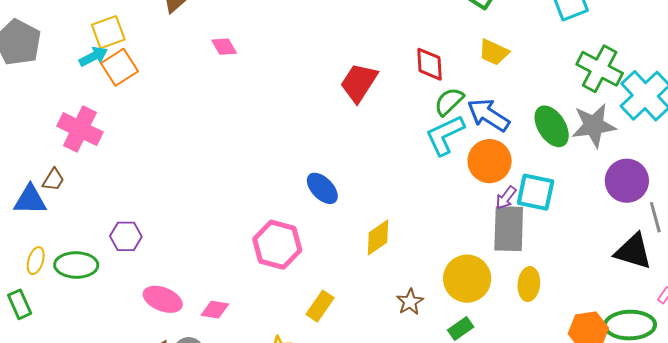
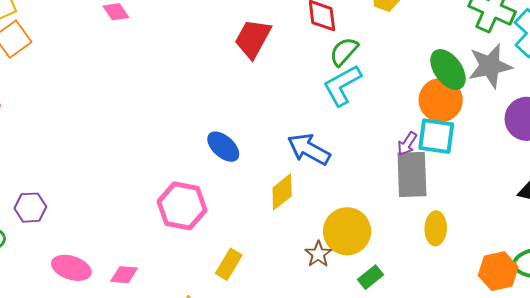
blue arrow: (488, 115) -> (309, 149), moved
orange circle: (490, 161) -> (441, 100), moved
yellow circle: (467, 279) -> (347, 231), moved

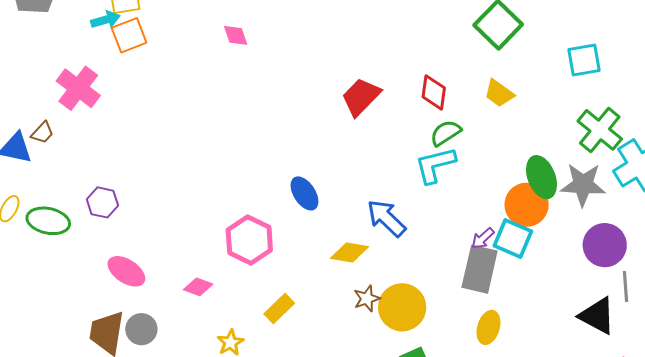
yellow diamond: (282, 192) -> (350, 253), turned 33
brown star: (318, 254) -> (367, 299), moved
pink diamond: (124, 275) -> (198, 287), moved

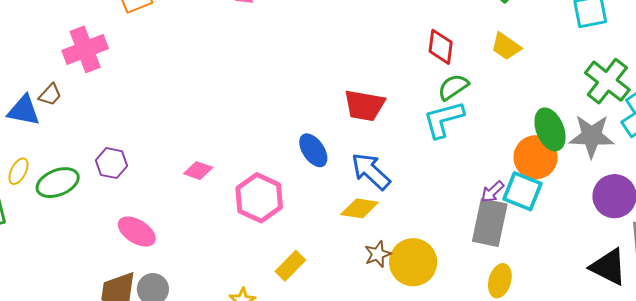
pink cross: (78, 88) -> (85, 49), turned 33
red trapezoid: (361, 97) -> (364, 105), moved, turned -123
blue arrow: (386, 218) -> (371, 171), moved
green ellipse: (48, 221) -> (58, 183), turned -33
pink diamond: (198, 287) -> (198, 171), moved

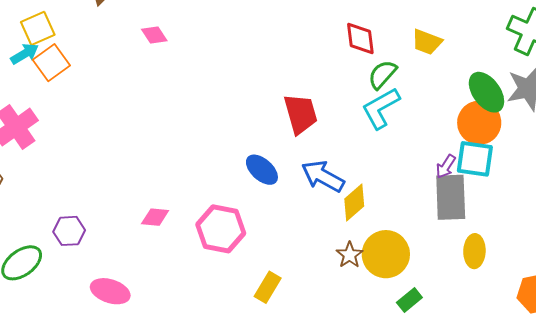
yellow trapezoid: (506, 46) -> (427, 42), moved
red trapezoid: (364, 105) -> (301, 114), turned -102
yellow diamond: (360, 208) -> (354, 202), moved, turned -36

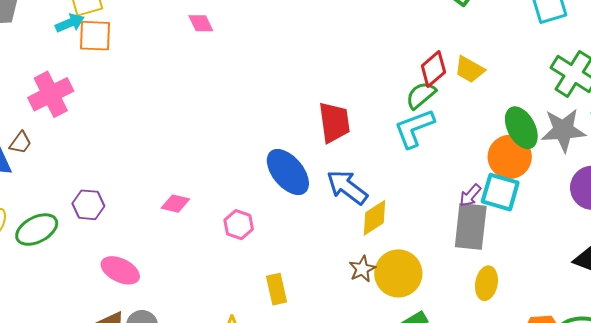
red diamond: (360, 38) -> (433, 69), moved, turned 48
orange square: (51, 63) -> (95, 36), turned 30
blue ellipse: (262, 170) -> (288, 172), size x1.4
pink hexagon: (221, 229) -> (239, 225), size x0.6
yellow rectangle: (268, 287) -> (277, 289), turned -52

